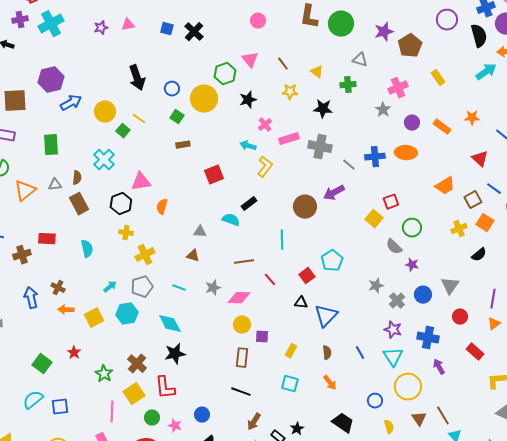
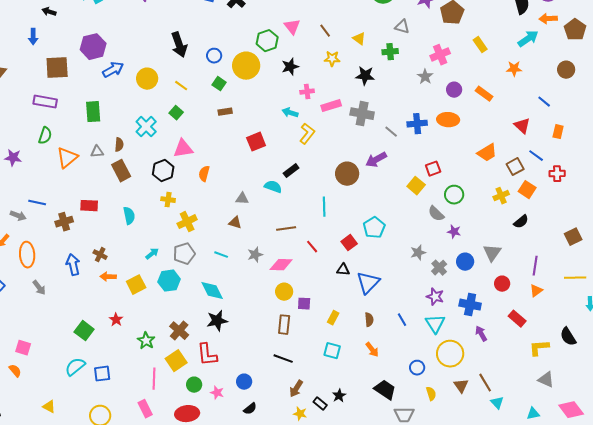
orange star: (472, 118) -> (514, 69), moved
pink cross: (265, 125) -> (307, 92), turned 32
green square: (123, 131) -> (176, 113), moved

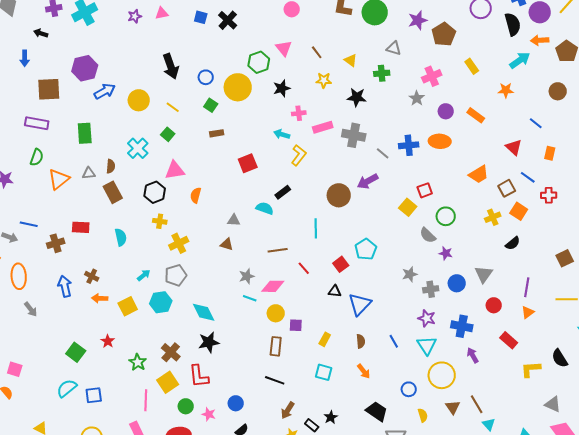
cyan line: (221, 255) -> (250, 298), moved
gray cross: (439, 268) -> (431, 289), turned 35
gray triangle: (546, 380) -> (553, 404), moved

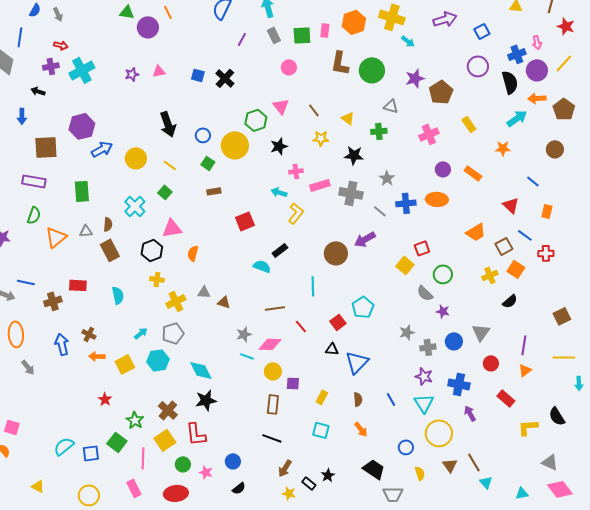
gray star: (417, 98) -> (387, 178), moved
gray triangle: (234, 220) -> (204, 292), moved
green square: (76, 352) -> (117, 442), moved

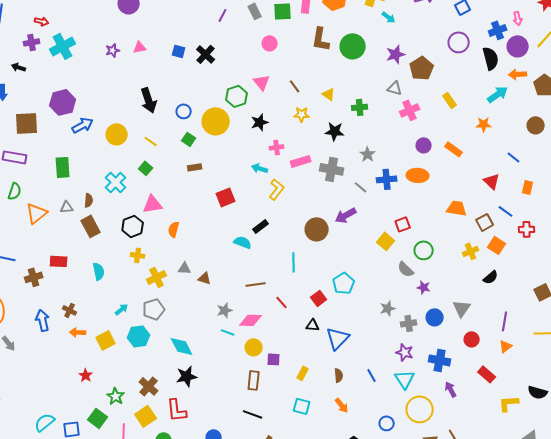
gray triangle: (391, 106) -> (395, 88), moved
orange trapezoid: (476, 232) -> (457, 208), turned -140
black semicircle: (557, 416) -> (538, 392), turned -42

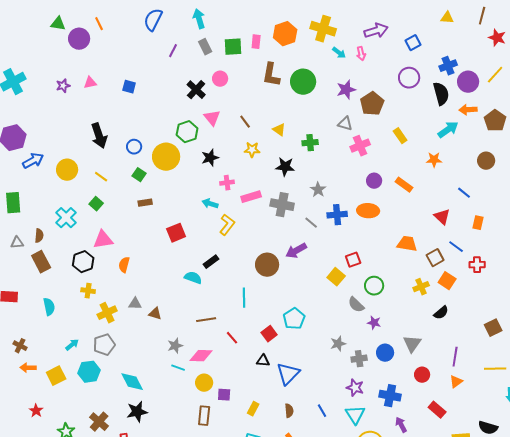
pink arrow: (518, 18) -> (361, 54), moved
black cross: (206, 54) -> (196, 90), moved

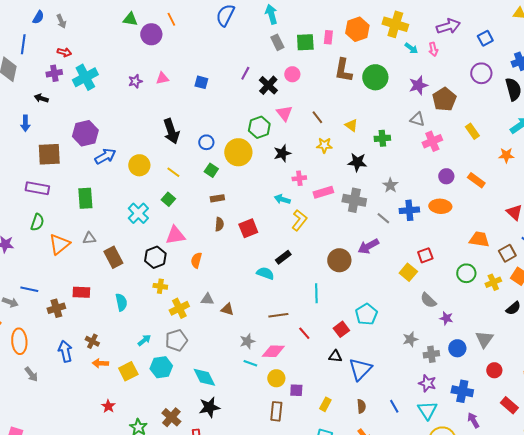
purple line: (173, 51) -> (245, 73), moved
brown semicircle: (39, 236) -> (219, 224), moved
green circle: (374, 286) -> (466, 273), moved

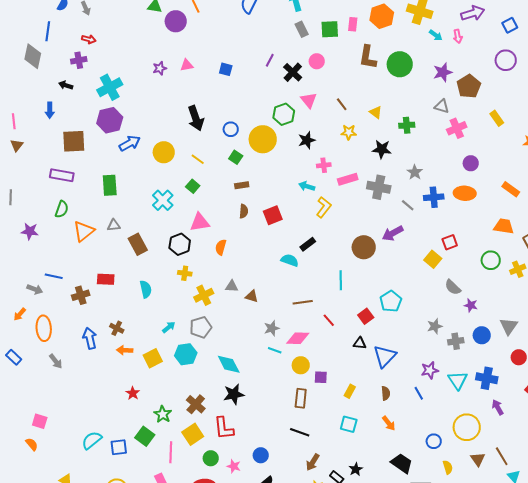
cyan cross: (85, 77) -> (110, 87), moved
orange rectangle: (476, 180) -> (511, 189), moved
purple star: (427, 383) -> (430, 370), moved, turned -30
cyan triangle: (427, 410) -> (458, 380), moved

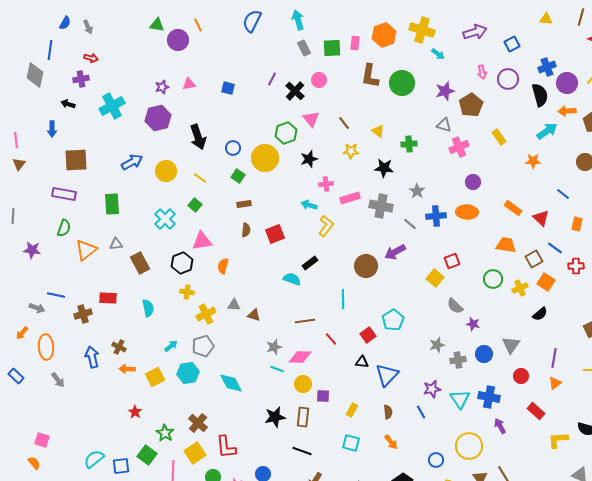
pink arrow: (458, 36) -> (482, 72), moved
purple hexagon: (110, 120) -> (158, 118), moved
black star: (234, 394) -> (275, 417), moved

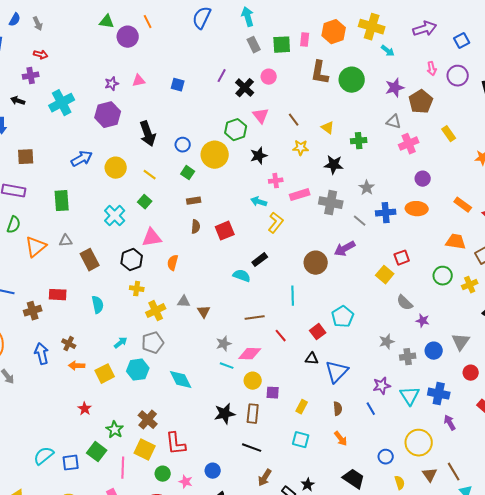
brown square: (76, 160) -> (26, 157), size x0.7
brown triangle: (254, 315) -> (204, 312), turned 40
yellow square: (195, 453) -> (145, 450), turned -30

